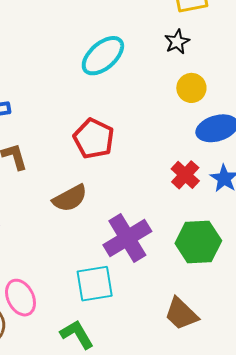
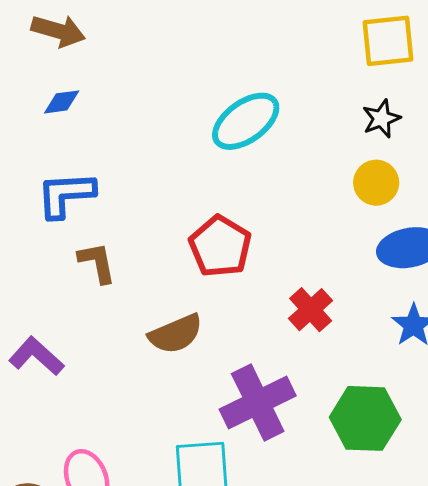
black star: (177, 42) -> (381, 119), moved
red cross: (185, 175) -> (311, 310), moved

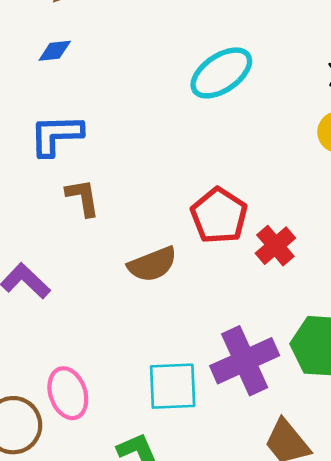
red pentagon: (220, 246) -> (219, 216), moved
purple cross: (258, 403) -> (245, 361), moved

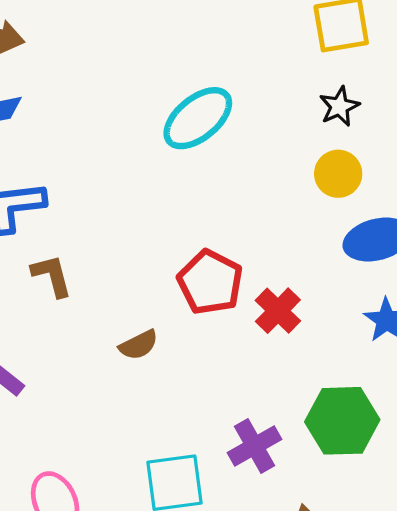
brown semicircle: (152, 264) -> (139, 345), size x0.7
purple cross: (245, 361) -> (255, 446), size x0.7

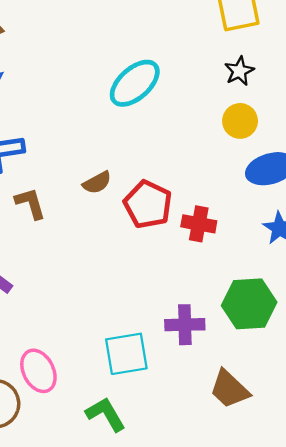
red cross: (278, 311) -> (199, 224), turned -32
brown semicircle: (139, 345) -> (97, 183), moved
purple cross: (255, 446) -> (185, 325), turned 30

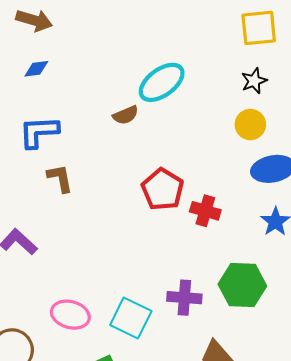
brown semicircle: (97, 183) -> (126, 115), moved
cyan square: (126, 354) -> (131, 318), turned 30
pink ellipse: (38, 371) -> (70, 315), moved, turned -54

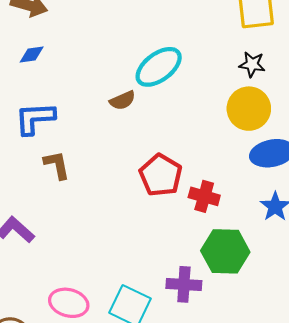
black star: (254, 81) -> (252, 64), turned 30
yellow circle: (250, 124) -> (249, 109), size x1.4
green hexagon: (242, 285) -> (225, 251), moved

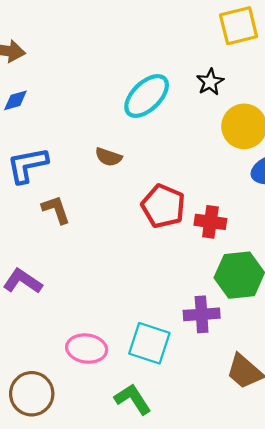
black star: (252, 64) -> (210, 82), moved, turned -30
brown semicircle: (122, 100) -> (108, 157), moved, turned 50

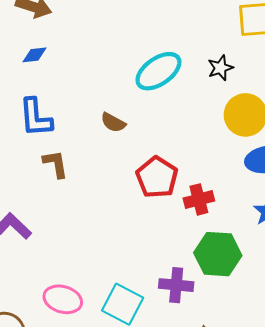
blue L-shape: (27, 165) -> (36, 118), turned -93
red cross: (210, 222) -> (199, 199), turned -32

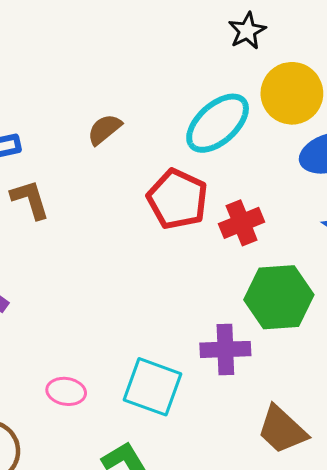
cyan ellipse: (158, 71) -> (218, 123), moved
brown semicircle: (113, 123) -> (104, 129), turned 120
pink ellipse: (63, 299) -> (66, 391), size x0.7

